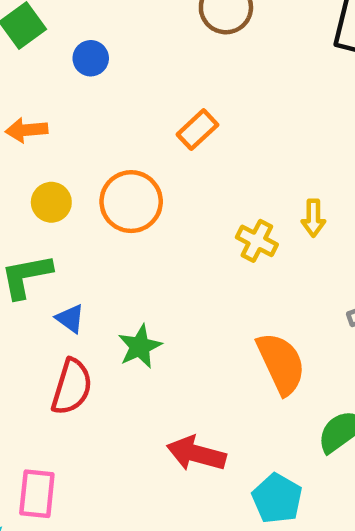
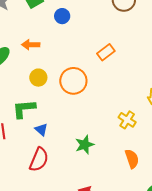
yellow cross: (257, 241) -> (127, 120), moved
green star: (140, 347) -> (85, 145), moved
orange semicircle: (281, 363) -> (132, 159), size x0.7

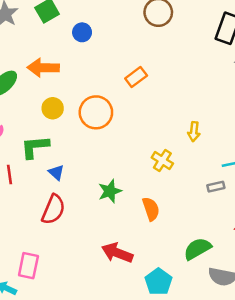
orange arrow: (31, 45) -> (43, 68), size x1.4
orange semicircle: (132, 159) -> (151, 209), moved

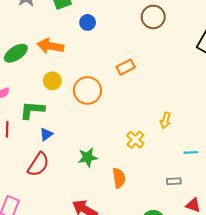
blue triangle: (56, 172) -> (46, 134), turned 32
gray rectangle: (216, 187) -> (174, 181), moved

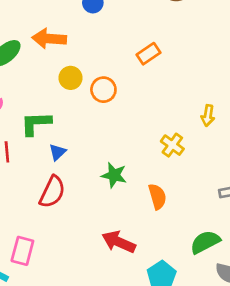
yellow circle: (52, 81) -> (71, 78), moved
orange circle: (87, 90) -> (103, 90), size x0.7
green star: (88, 157) -> (114, 175), turned 30

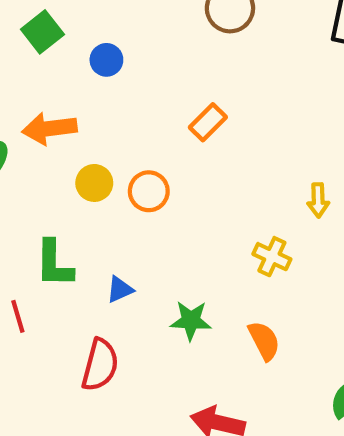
green L-shape: (36, 123) -> (54, 264), turned -76
blue triangle: (58, 152) -> (120, 289), moved, turned 30

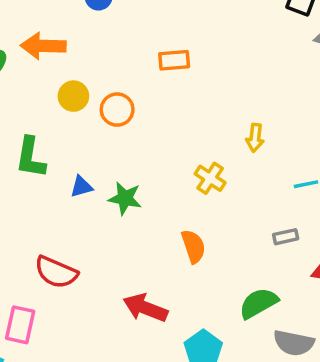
orange rectangle: (208, 122) -> (174, 60), turned 32
green star: (191, 321) -> (125, 198), moved
red semicircle: (100, 365) -> (56, 272), moved, turned 90

